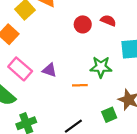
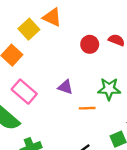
purple triangle: (49, 70) -> (65, 87), moved

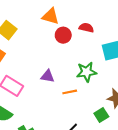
orange triangle: (52, 17) -> (50, 16), moved

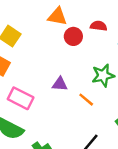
orange line: (70, 92) -> (86, 100), turned 56

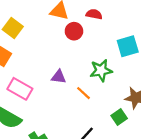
red semicircle: (99, 26) -> (94, 14), moved

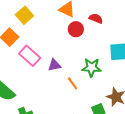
purple triangle: (59, 77) -> (54, 65), turned -32
pink rectangle: (20, 89) -> (30, 56), moved

